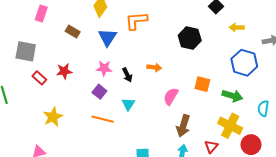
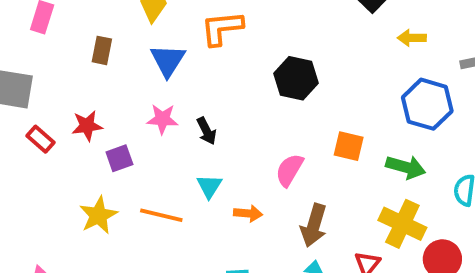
brown rectangle: (73, 31) -> (102, 50), turned 72
black hexagon: (190, 38) -> (296, 78), moved
orange arrow: (154, 67) -> (248, 213), moved
purple square: (99, 92) -> (119, 158), moved, turned 32
yellow star: (53, 117) -> (98, 215), moved

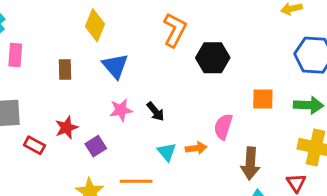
orange L-shape: (222, 28) -> (175, 30), moved, turned 136
orange arrow: (248, 213) -> (196, 148), moved

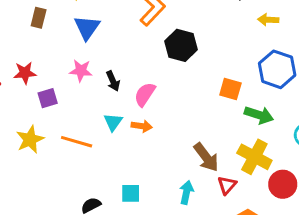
orange square: (263, 99) -> (230, 89), moved
pink semicircle: (223, 127) -> (145, 94), moved
brown arrow: (250, 163) -> (206, 157), moved, turned -56

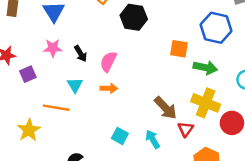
cyan triangle: (113, 122) -> (75, 85), moved
yellow star: (30, 139) -> (29, 130), moved
cyan arrow: (186, 192) -> (153, 139), turned -36
cyan square: (131, 193) -> (120, 136), moved, turned 35

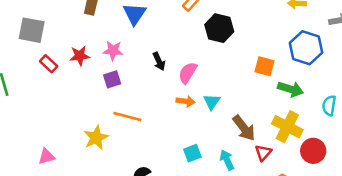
pink star: (53, 48) -> (113, 51), moved
purple square: (28, 74) -> (112, 79), moved
cyan triangle: (75, 85) -> (212, 102), moved
cyan square: (120, 136) -> (192, 153), turned 35

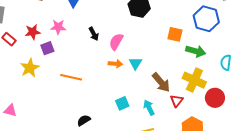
purple square: (112, 79) -> (47, 48), moved
yellow star: (96, 138) -> (30, 68), moved
pink triangle: (47, 157) -> (10, 110), turned 32

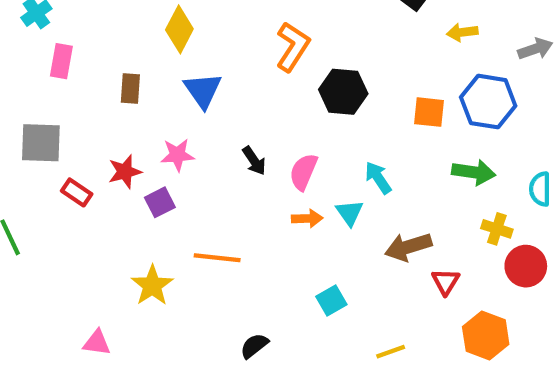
orange square: (175, 34) -> (429, 112), moved
yellow star: (30, 68) -> (152, 286), moved
yellow cross: (194, 80) -> (497, 229), moved, size x0.6
brown arrow: (161, 82) -> (408, 247), turned 120
cyan arrow: (149, 108) -> (378, 178), moved

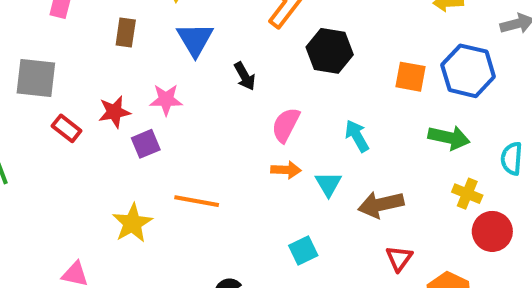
black arrow: (254, 161) -> (245, 76), moved
cyan triangle: (350, 213) -> (328, 184), moved
red triangle: (446, 282) -> (399, 258), moved

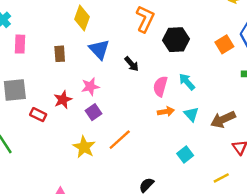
orange square: (410, 77) -> (224, 44), turned -30
cyan arrow: (357, 136) -> (187, 82), moved
purple square: (146, 144) -> (94, 112), moved
orange line: (197, 201) -> (120, 140), turned -40
yellow star: (132, 223) -> (84, 147), moved

